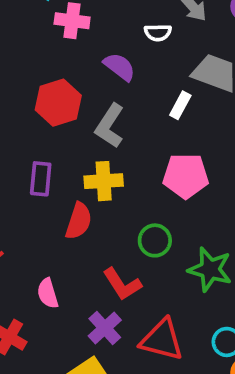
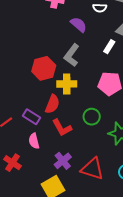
red hexagon: (58, 103) -> (44, 68), moved
purple rectangle: (41, 179) -> (32, 117), moved, turned -66
red L-shape: (122, 284) -> (62, 128), moved

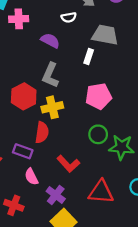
green circle: (92, 117) -> (98, 134), moved
red L-shape: (62, 128) -> (68, 164), moved
purple cross: (63, 161) -> (56, 195), moved

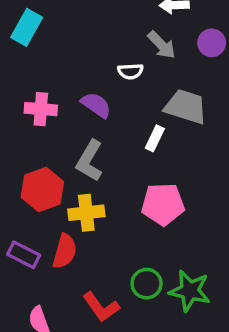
pink cross: (19, 19) -> (41, 109), moved
green circle: (98, 134) -> (147, 284), moved
purple rectangle: (23, 151) -> (24, 255), moved

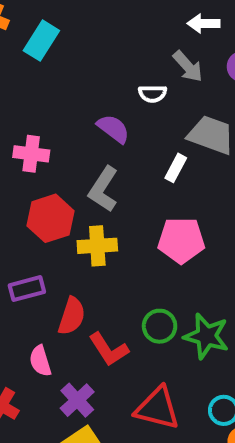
pink cross: (41, 109) -> (31, 154), moved
red semicircle: (65, 251) -> (72, 316), moved
purple rectangle: (24, 255) -> (27, 289), turned -44

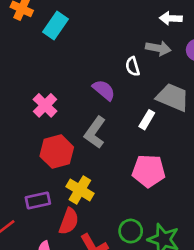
gray arrow: (188, 66) -> (158, 48), turned -40
white semicircle: (153, 94) -> (133, 66), turned 72
pink cross: (31, 154) -> (45, 105), turned 35
yellow cross: (97, 246) -> (80, 190), moved, turned 32

